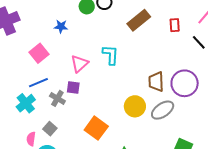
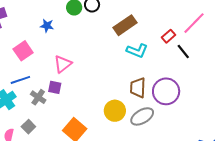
red rectangle: (175, 25) -> (169, 36), moved, turned 48
cyan L-shape: (111, 55) -> (137, 51), moved, turned 105

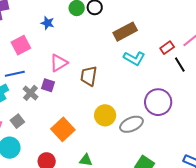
brown trapezoid: (138, 88) -> (89, 76), moved

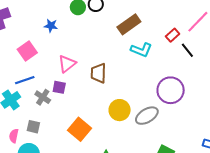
gray square: (17, 121) -> (33, 127), turned -32

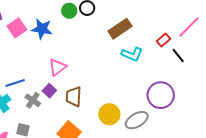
blue star: (51, 26) -> (42, 29), size x1.5
pink square: (27, 51) -> (17, 28), moved
brown trapezoid: (98, 73) -> (74, 97), moved
purple square: (59, 87) -> (49, 91), turned 32

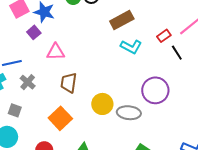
pink triangle: (57, 67) -> (56, 52), turned 30
purple square: (49, 91) -> (34, 32), moved
gray ellipse: (137, 120) -> (129, 113), turned 30

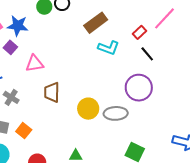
black line: (177, 53) -> (147, 54), moved
orange square: (60, 118) -> (24, 131), moved, size x0.7

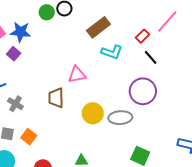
pink triangle: (35, 64) -> (77, 75), moved

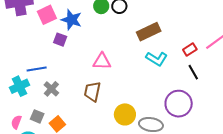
purple square: (14, 54) -> (60, 40), turned -32
pink triangle: (77, 75) -> (102, 61), moved

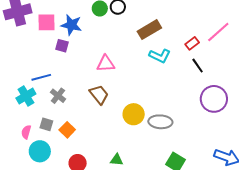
pink square: (47, 15) -> (46, 22), turned 30
brown trapezoid: (92, 92) -> (99, 95), turned 135
purple circle: (179, 104) -> (214, 99), moved

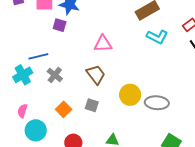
gray square: (46, 124) -> (92, 105), moved

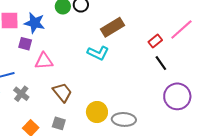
cyan L-shape: (157, 37) -> (98, 53), moved
pink triangle: (103, 44) -> (44, 61), moved

